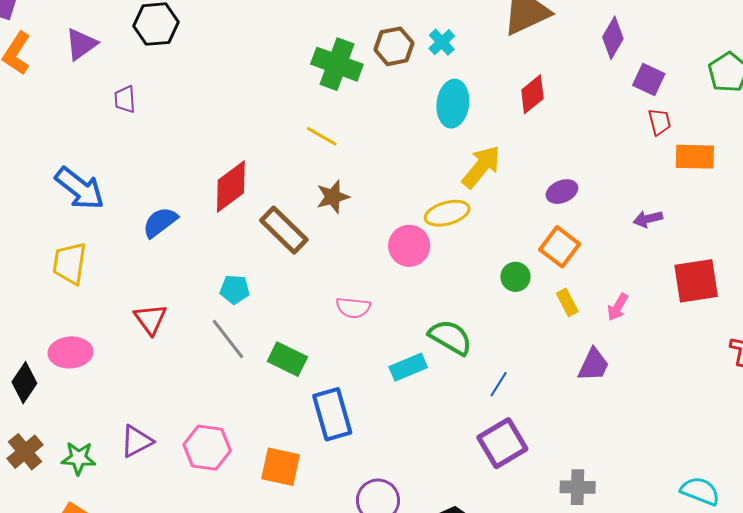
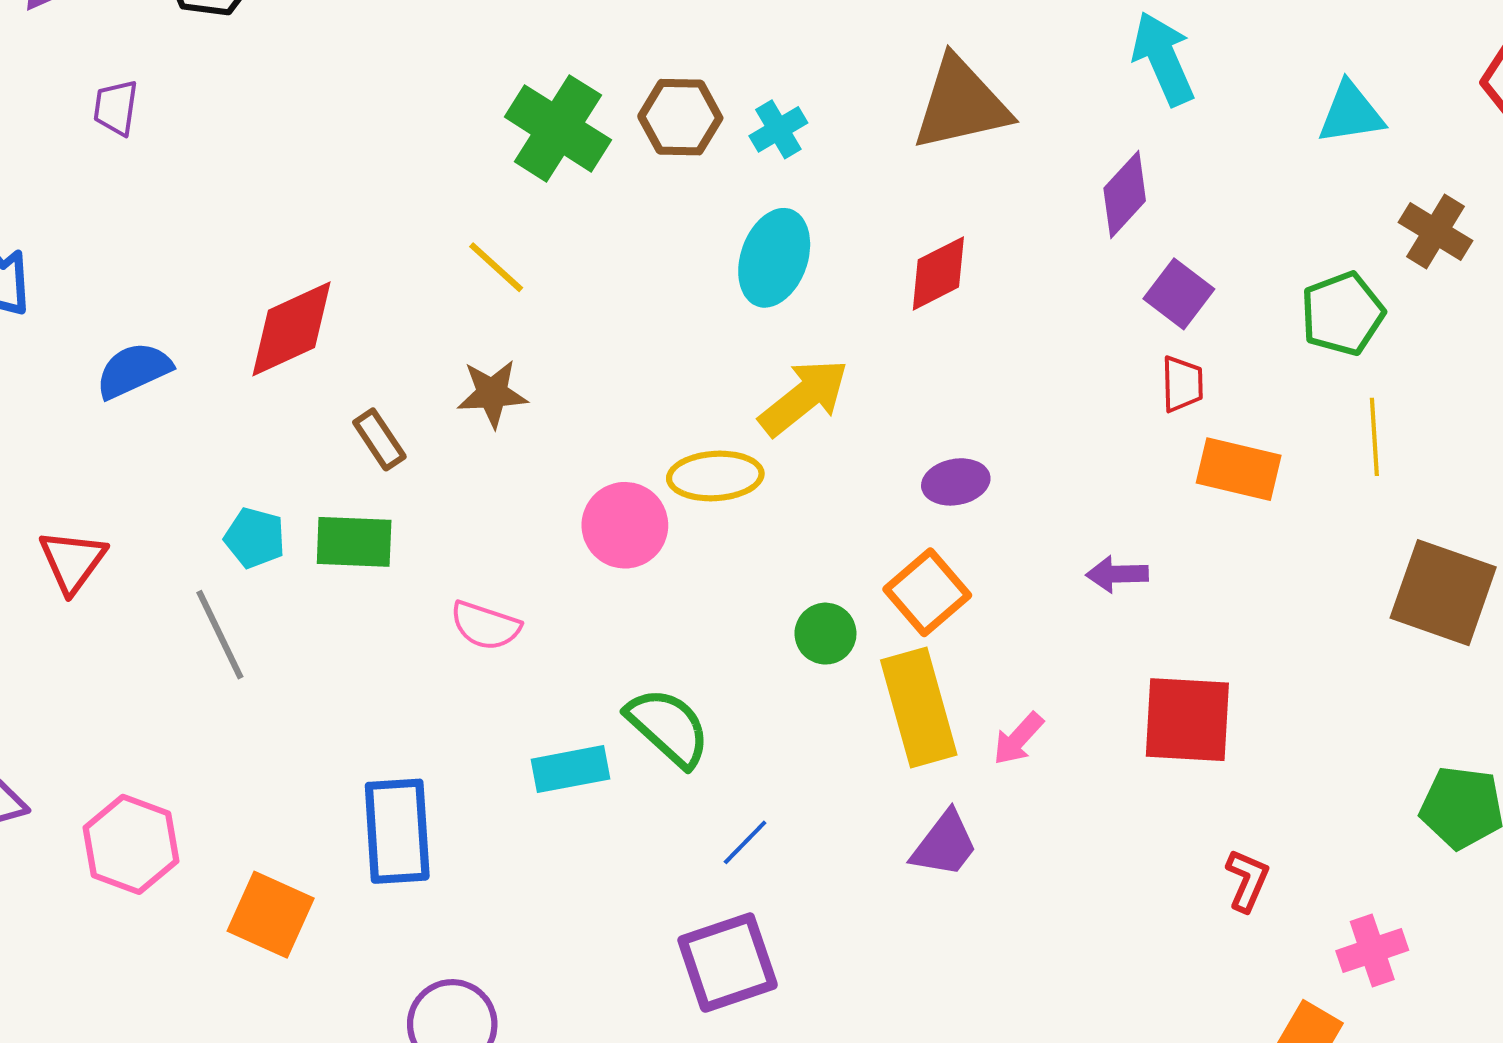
brown rectangle: (284, 230) -> (379, 439), size x0.6
yellow rectangle: (567, 302) -> (919, 708), size x2.0
green rectangle: (287, 359) -> (354, 542), moved, turned -36

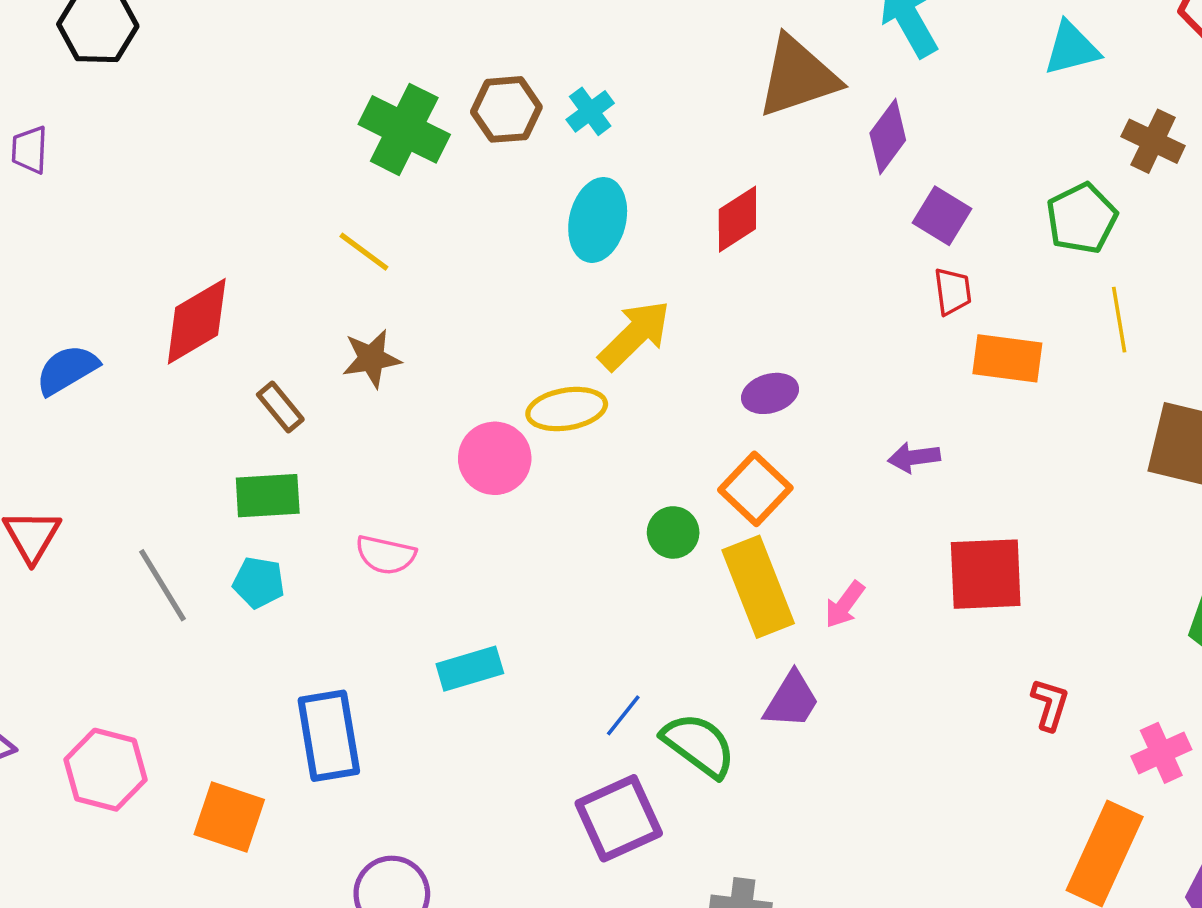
brown triangle: (961, 104) -> (798, 77), moved
cyan pentagon: (255, 538) -> (259, 582), moved
green semicircle: (668, 727) -> (699, 745), moved

